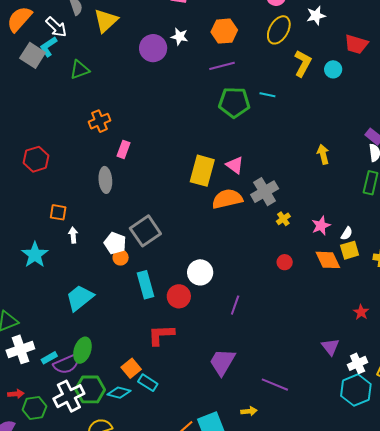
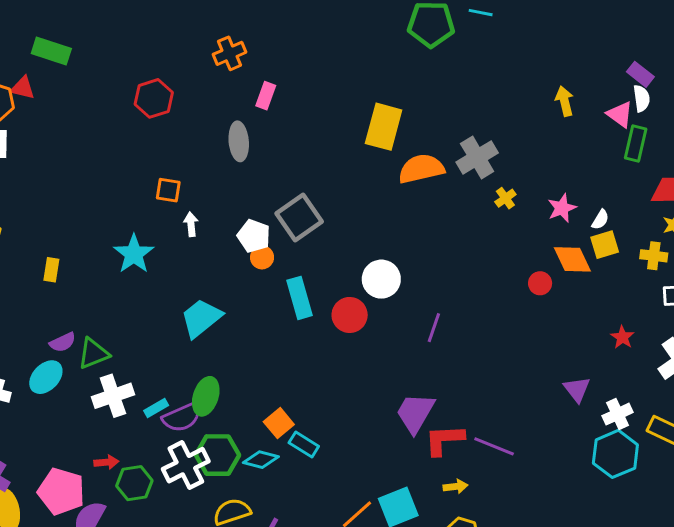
red hexagon: (36, 159) -> (154, 98), moved
pink triangle: (235, 165) -> (620, 114), moved
red circle: (285, 262) -> (540, 283), moved
red L-shape: (161, 335) -> (444, 440), moved

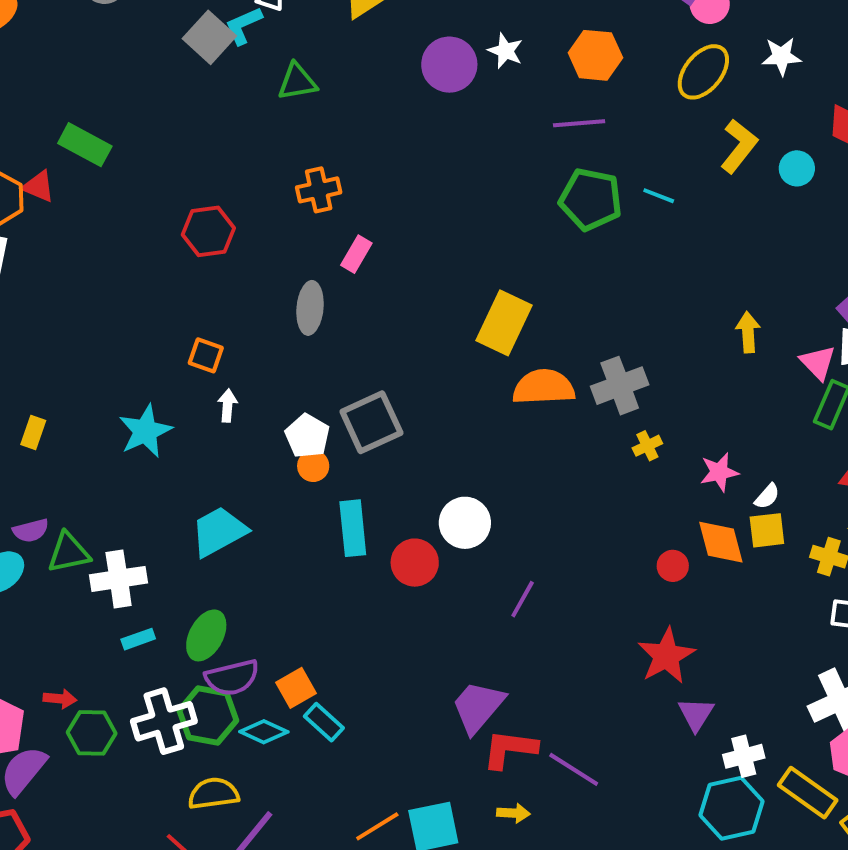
red star: (622, 337) -> (666, 656), moved, size x1.8
white cross: (113, 396) -> (119, 579), moved
purple semicircle: (182, 417) -> (232, 678), moved

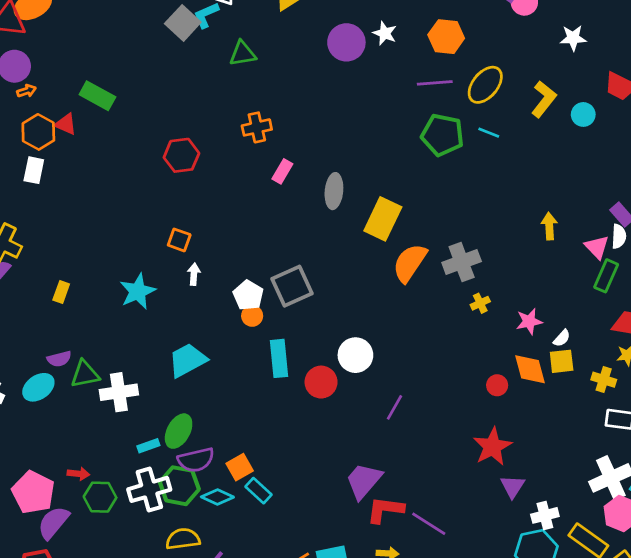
yellow ellipse: (703, 72) -> (485, 85), moved
gray ellipse: (310, 308) -> (334, 191), moved
orange semicircle: (544, 387) -> (410, 263), turned -54
cyan rectangle: (138, 639) -> (148, 446), moved

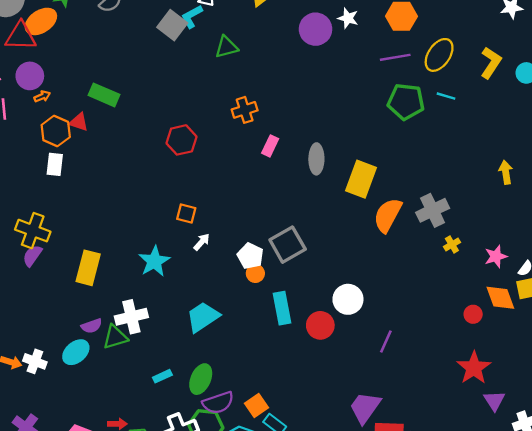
white arrow: (194, 274) -> (202, 242), turned 42
yellow rectangle: (61, 292) -> (88, 268), size x1.8
white cross: (119, 392) -> (131, 317), moved
cyan rectangle: (148, 446) -> (162, 376), moved

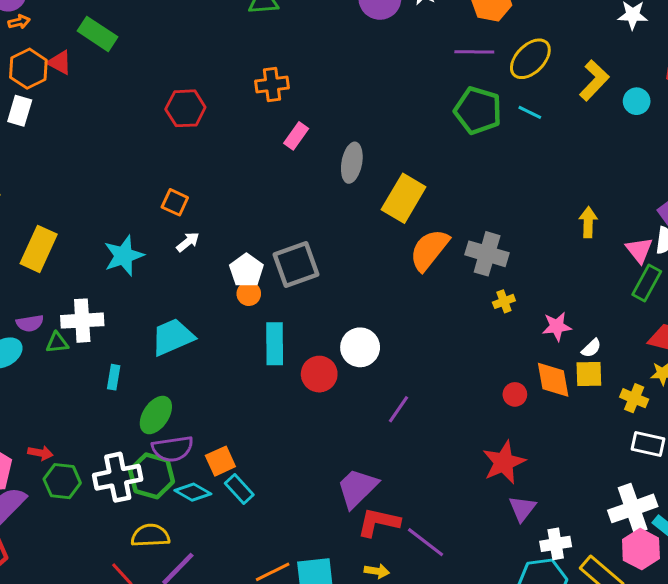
gray cross: (433, 210) -> (487, 254), turned 32
green triangle: (115, 337) -> (57, 343), size x0.7
cyan rectangle: (162, 376) -> (114, 377), moved, turned -66

